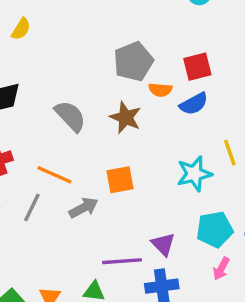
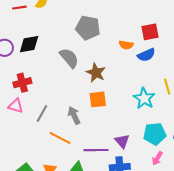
gray pentagon: (133, 61) -> (88, 28), moved, turned 30
brown star: (125, 117) -> (96, 73), moved
cyan star: (194, 174) -> (144, 98), turned -30
orange line: (54, 175) -> (60, 138), moved
gray arrow: (84, 208) -> (74, 115), turned -90

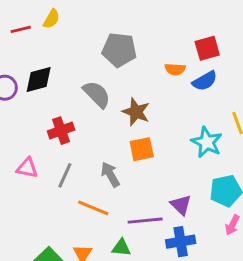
red cross: (22, 83) -> (61, 131), moved

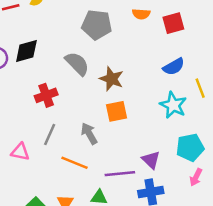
orange semicircle: (175, 69) -> (141, 14), moved
blue semicircle: (205, 81) -> (174, 67), moved
pink triangle: (27, 168) -> (20, 152), moved

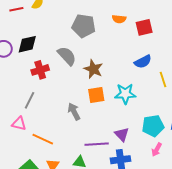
red cross: (46, 95) -> (40, 70), moved
cyan star: (173, 105) -> (125, 94), moved, turned -30
gray line: (50, 135) -> (29, 100), moved
orange line: (74, 163) -> (43, 139), moved

